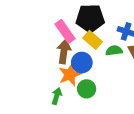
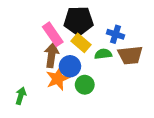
green circle: (87, 89) -> (85, 85), moved
green arrow: (57, 96) -> (21, 96), moved

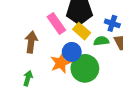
brown arrow: (52, 55) -> (31, 42), moved
green circle: (85, 85) -> (85, 68), size x1.6

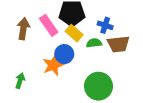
brown arrow: (31, 42) -> (23, 29), moved
green circle: (85, 68) -> (98, 86), moved

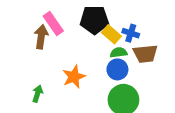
pink rectangle: (49, 25) -> (53, 23), moved
yellow rectangle: (74, 33) -> (111, 34), moved
blue circle: (64, 54) -> (117, 69), moved

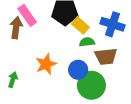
blue cross: (131, 33) -> (112, 24), moved, size x1.5
brown trapezoid: (145, 54) -> (106, 56), moved
blue circle: (117, 69) -> (78, 70), moved

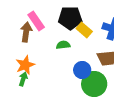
green semicircle: (87, 42) -> (63, 45), moved
orange star: (46, 64) -> (25, 65), moved

